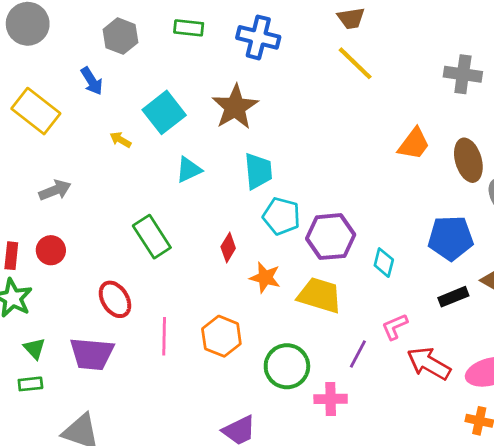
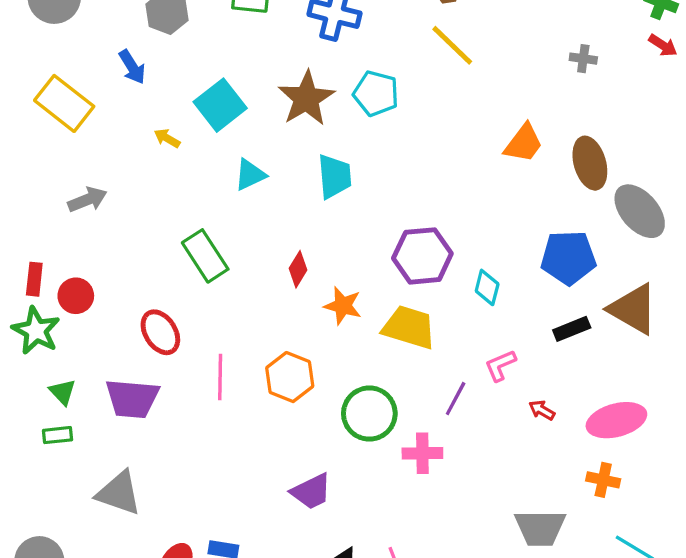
gray cross: (463, 74) -> (583, 59), size x0.6
cyan pentagon: (281, 216) -> (376, 93), moved
red circle: (51, 250) -> (76, 296), moved
red arrow: (429, 363) -> (542, 410), size x0.5

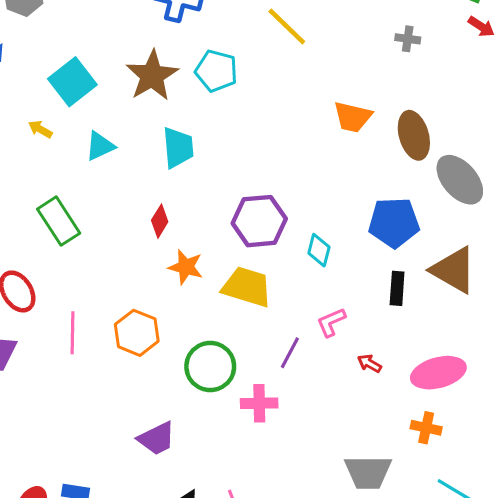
yellow arrow: (167, 138) -> (40, 129), moved
orange trapezoid: (524, 143) -> (353, 117), turned 66
red diamond: (298, 269) -> (160, 221), moved
black rectangle: (572, 329) -> (397, 288), turned -64

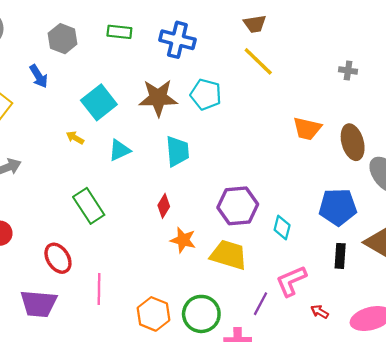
brown star: (152, 76) -> (158, 98), turned 30
pink L-shape: (331, 322) -> (291, 281), size x1.4
orange hexagon: (137, 333) -> (154, 314), moved

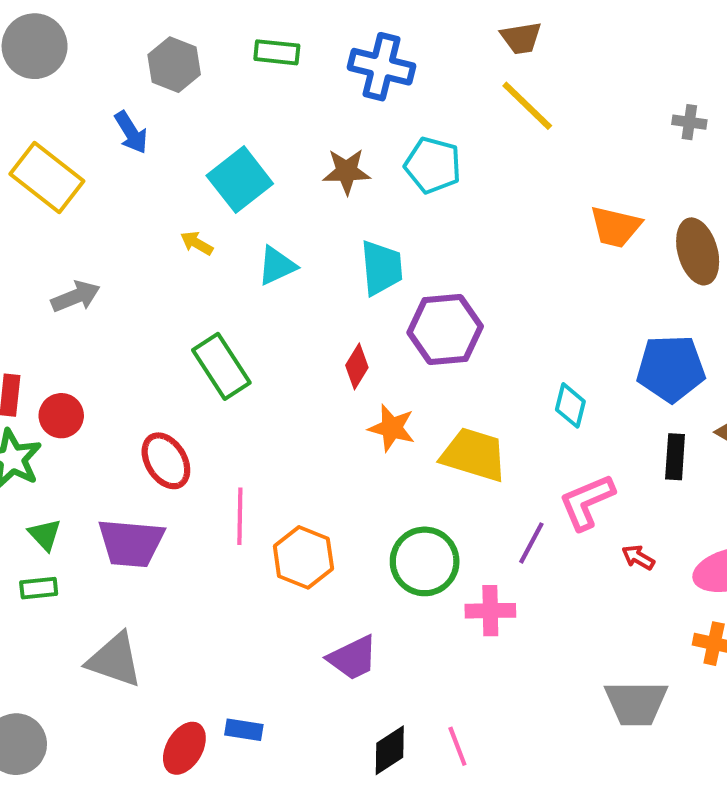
brown star: (158, 98) -> (347, 171), size x0.7
purple hexagon: (238, 206) -> (445, 329), moved
orange hexagon: (154, 314) -> (303, 557), moved

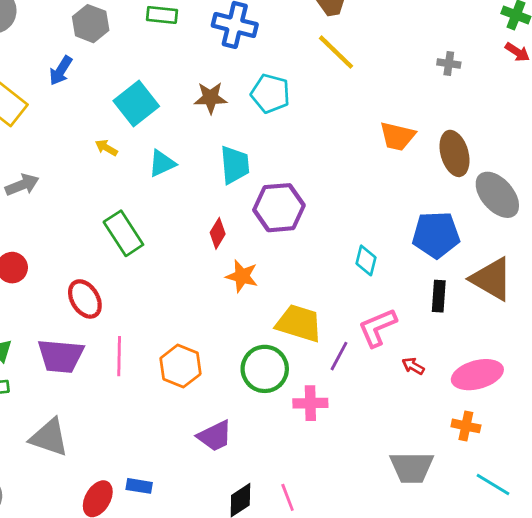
blue arrow: (131, 132) -> (61, 71), turned 64
yellow trapezoid: (474, 455) -> (299, 323), moved
pink line: (240, 516) -> (119, 356), moved

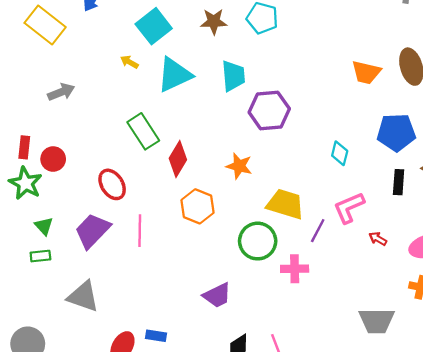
orange trapezoid: (397, 136) -> (366, 72), moved
cyan triangle: (162, 163) -> (174, 75), size x1.6
red diamond: (218, 233) -> (178, 159), moved, size x1.4
purple trapezoid: (61, 356) -> (92, 231), turned 129
orange hexagon: (181, 366) -> (198, 206), moved

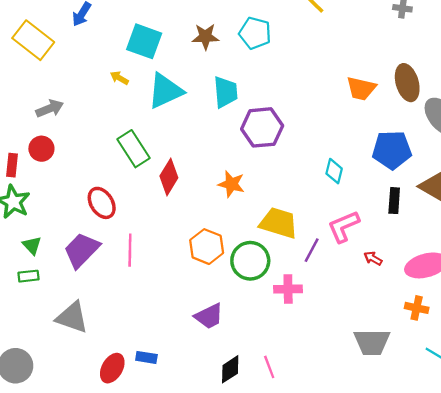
cyan square: (154, 26) -> (144, 41), turned -32
red circle: (53, 159) -> (41, 149), moved
orange hexagon: (198, 206) -> (207, 247), moved

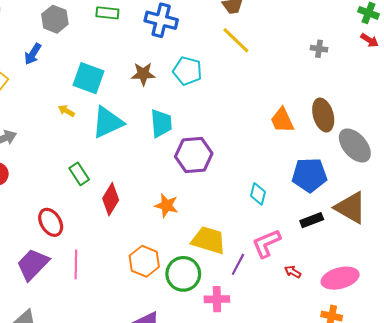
orange trapezoid: (361, 89) -> (282, 120), turned 52
green rectangle: (133, 149) -> (79, 174), size x0.7
black rectangle: (394, 201) -> (312, 220), turned 65

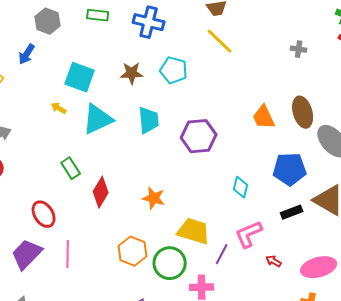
purple hexagon: (194, 155) -> (199, 136), moved

